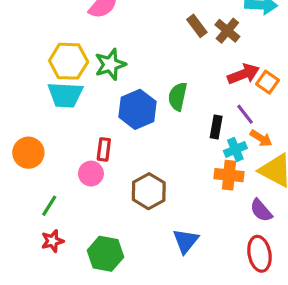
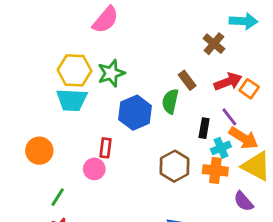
brown rectangle: (197, 26) -> (187, 80), moved
orange arrow: (261, 138) -> (244, 138), size x1.5
brown hexagon: (149, 191) -> (175, 166), moved

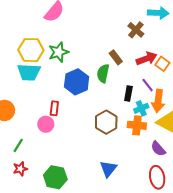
orange arrow: (244, 138) -> (158, 101), turned 65

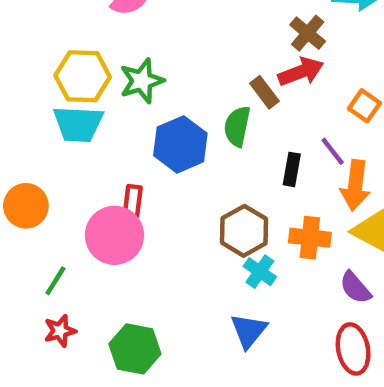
red arrow: (147, 59) -> (301, 72), moved
cyan cross: (141, 108) -> (260, 272), moved, turned -32
pink circle: (46, 124) -> (114, 235), size x1.6

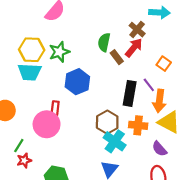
red arrow: (301, 72) -> (134, 48), turned -30
green semicircle: (237, 126) -> (104, 42), moved
black rectangle: (292, 169) -> (130, 93), size x1.6
cyan cross: (260, 272) -> (115, 141), size x1.5
red star: (60, 331) -> (24, 160), moved

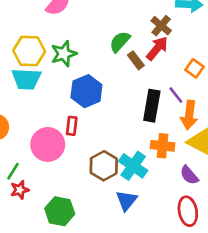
green semicircle: (104, 42) -> (120, 42), turned 30
red rectangle: (55, 108) -> (72, 126), moved
brown hexagon: (107, 122) -> (104, 166), moved

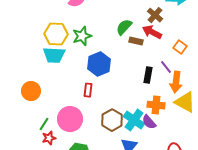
red arrow: (157, 48) -> (152, 32), turned -102
brown rectangle: (136, 60) -> (136, 41), turned -40
black rectangle: (152, 106) -> (148, 75), size x0.7
pink circle: (48, 144) -> (70, 119), moved
purple semicircle: (189, 175) -> (149, 122), moved

